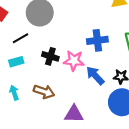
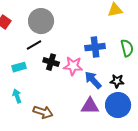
black line: (21, 38) -> (34, 45), moved
brown arrow: (44, 92) -> (43, 112), moved
purple triangle: (74, 114) -> (90, 106), moved

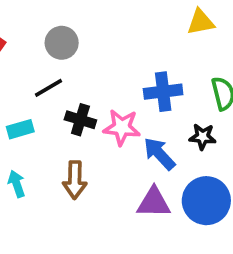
gray circle: (41, 21) -> (62, 43), size x0.7
black star: (117, 81) -> (203, 137), moved
brown arrow: (43, 112) -> (75, 180), moved, turned 72

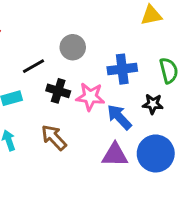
gray circle: (62, 43) -> (73, 47), moved
brown arrow: (75, 180) -> (54, 137), turned 136

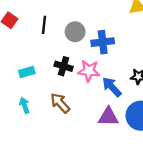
black line: (33, 66) -> (44, 25), moved, turned -54
blue cross: (122, 69) -> (103, 42), moved

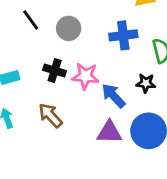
black line: (44, 25) -> (31, 20), turned -42
blue cross: (103, 42) -> (123, 35), moved

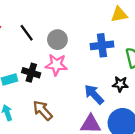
black cross: (55, 70) -> (31, 73), moved
pink star: (85, 76) -> (56, 65), moved

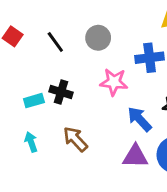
gray circle: (57, 40) -> (98, 38), moved
pink star: (56, 65) -> (114, 82), moved

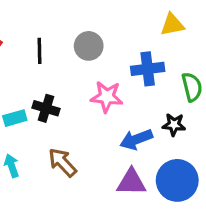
black line: (55, 42) -> (39, 51), turned 35
blue arrow: (140, 119) -> (136, 139), turned -68

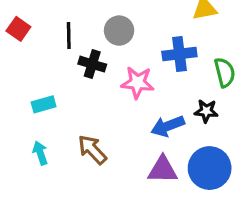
black cross: (46, 108) -> (92, 64), moved

